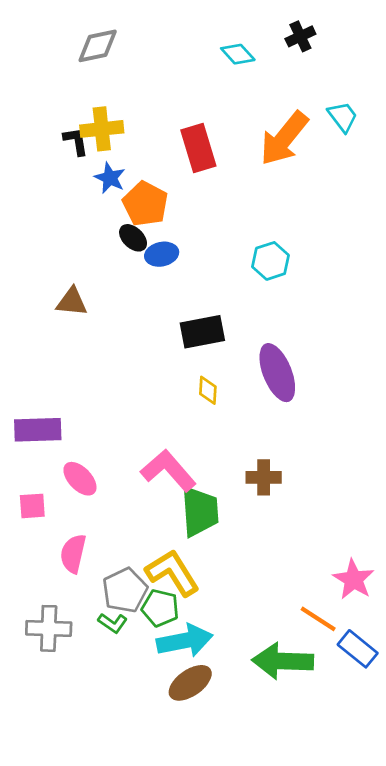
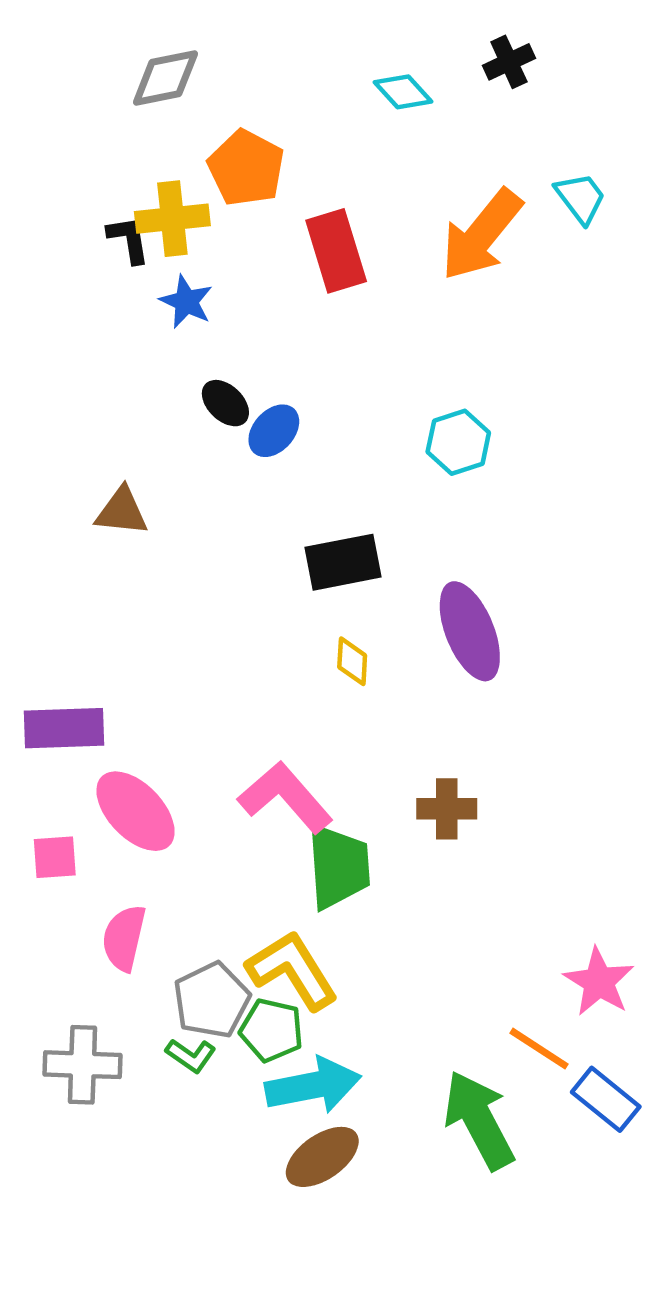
orange pentagon: (145, 204) -> (246, 168), moved
blue ellipse: (162, 254) -> (274, 431), turned -36
pink ellipse: (80, 479) -> (136, 811), size x1.4
green arrow: (283, 661) -> (479, 1120), turned 60

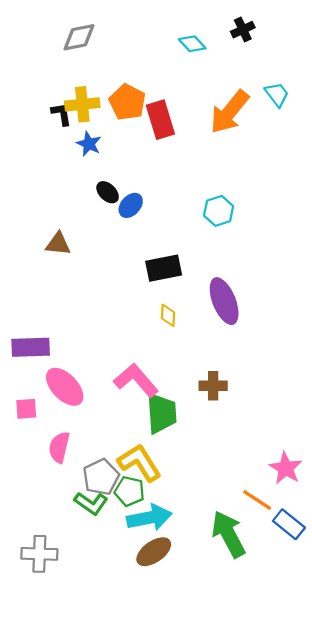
orange pentagon: (246, 168) -> (127, 102), moved
green L-shape: (191, 1056) -> (91, 503), size x1.4
gray cross: (82, 1065) -> (39, 554), moved

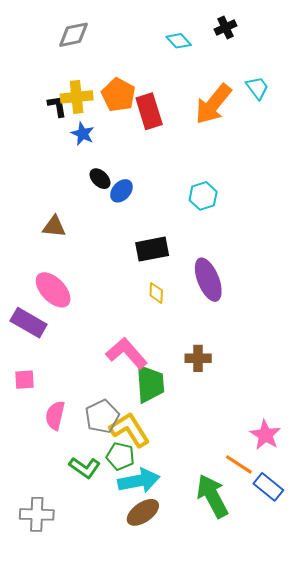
purple rectangle: (31, 347) -> (29, 323), turned 32
pink ellipse: (65, 387) -> (53, 290), moved
gray pentagon: (101, 477) -> (102, 416), moved

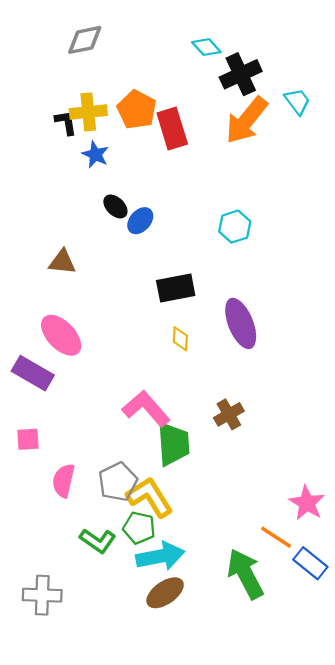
black cross: (226, 28) -> (241, 74), moved, size x1.6
brown cross: (198, 358) -> (229, 414), turned -30

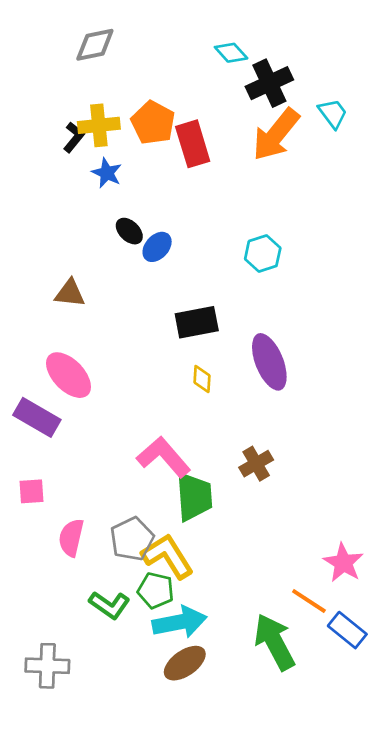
black L-shape: (66, 123) -> (74, 137), turned 48

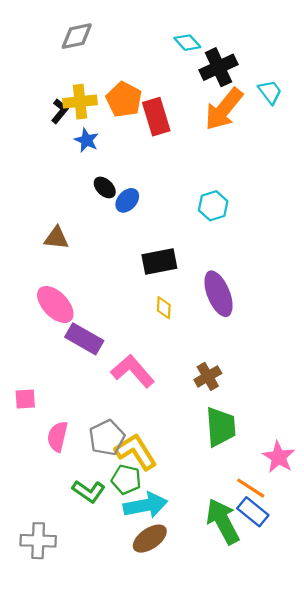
purple rectangle: (37, 417) -> (84, 339), moved
green trapezoid: (194, 497) -> (221, 427), moved
blue rectangle: (347, 630) -> (253, 512), moved

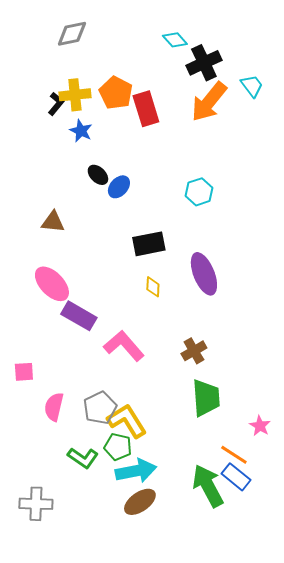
pink star: (279, 457) -> (260, 426), size x0.7

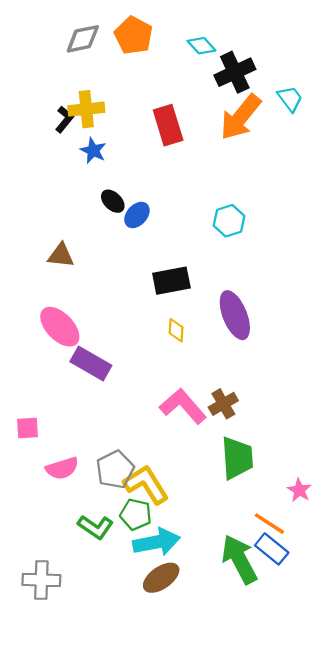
orange pentagon: (116, 93) -> (133, 35), moved
pink L-shape: (124, 346) -> (183, 406), moved
pink semicircle: (54, 407) -> (62, 468), turned -120

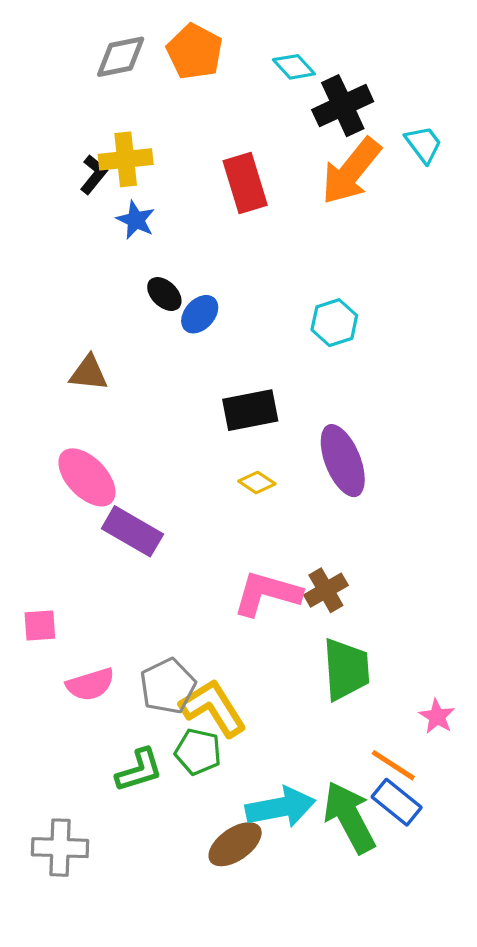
yellow diamond: (176, 330) -> (257, 482), turned -60
pink L-shape: (183, 406) -> (267, 594), turned -33
green L-shape: (95, 527) -> (139, 770), turned -52
cyan arrow: (157, 542) -> (280, 807), moved

